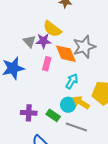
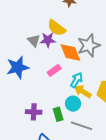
pink rectangle: (47, 64) -> (54, 70), moved, turned 40
yellow arrow: (81, 102) -> (83, 91), moved
green rectangle: (53, 115) -> (58, 114), turned 40

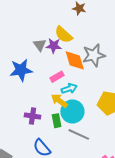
cyan arrow: (76, 80) -> (69, 89), moved, turned 35
yellow arrow: (83, 91) -> (59, 101), moved
cyan circle: (73, 104) -> (72, 111), size x1.5

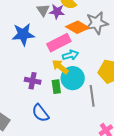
orange diamond: (75, 60) -> (77, 27), turned -45
pink rectangle: (57, 77) -> (59, 43), size x1.6
gray line: (79, 134) -> (92, 96), moved, turned 55

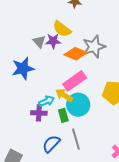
pink rectangle: (59, 43) -> (75, 81), moved
cyan arrow: (70, 55) -> (47, 101), moved
gray line: (92, 96) -> (76, 139), moved
blue semicircle: (40, 113) -> (51, 144), turned 90

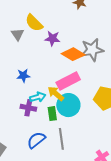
yellow semicircle: (62, 29) -> (34, 23), moved
gray triangle: (39, 42) -> (18, 34), moved
blue star: (23, 68) -> (23, 76), moved, size x0.6

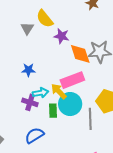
orange diamond: (73, 54) -> (80, 54), turned 35
gray line: (61, 139) -> (90, 119), moved

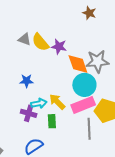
yellow semicircle: (45, 19) -> (40, 42), moved
gray triangle: (27, 28) -> (25, 39), turned -40
pink rectangle: (72, 80) -> (83, 105), moved
cyan circle: (70, 104) -> (84, 85), moved

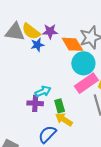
gray triangle: (25, 39) -> (15, 32), size x1.5
blue star: (27, 81) -> (37, 45), moved
yellow arrow: (57, 102) -> (64, 120), moved

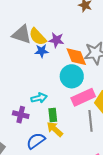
cyan circle: (83, 63) -> (72, 76), moved
purple cross: (35, 103) -> (21, 115), moved

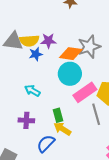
yellow semicircle: (38, 37) -> (29, 41), turned -42
orange diamond: (76, 57) -> (71, 54), turned -50
cyan arrow: (39, 98) -> (32, 91), moved, turned -126

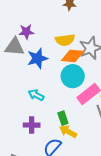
yellow semicircle: (29, 41) -> (65, 40), moved
purple star: (48, 41) -> (26, 32), moved
blue star: (36, 54) -> (37, 58), size x1.5

